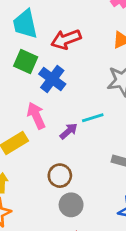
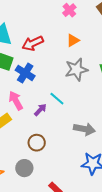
cyan line: (93, 118) -> (57, 99), turned 63
gray circle: (71, 205) -> (24, 168), moved

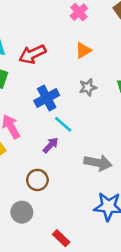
gray star: (76, 70) -> (88, 87), size x0.6
blue cross: (25, 73) -> (47, 98), moved, turned 30
purple arrow: (40, 110) -> (51, 145), moved

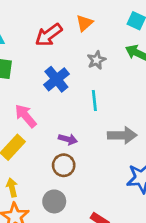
red arrow: (32, 54) -> (49, 35), moved
cyan line: (63, 124) -> (94, 101), moved, turned 54
purple arrow: (51, 145) -> (68, 139), moved, turned 72

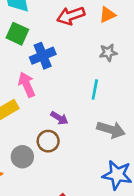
blue cross: (56, 79) -> (43, 56), moved
gray circle: (54, 201) -> (22, 157), moved

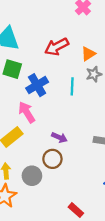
orange triangle: (107, 15) -> (88, 54), moved
cyan line: (95, 90) -> (72, 86), moved

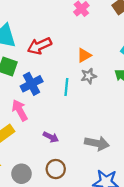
red arrow: (57, 47) -> (39, 46), moved
brown circle: (52, 159) -> (56, 169), moved

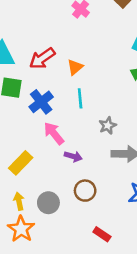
orange triangle: (84, 55) -> (75, 67), moved
gray star: (89, 76) -> (108, 125), moved
pink arrow: (20, 110) -> (54, 133), moved

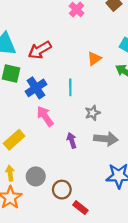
orange triangle: (75, 67) -> (94, 59), moved
purple arrow: (73, 156) -> (72, 140), moved, turned -128
brown circle: (85, 191) -> (62, 190), moved

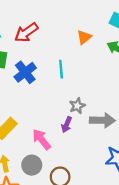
gray star: (93, 113) -> (77, 106), moved
pink arrow: (45, 116) -> (42, 139), moved
purple arrow: (72, 140) -> (67, 125), turned -136

